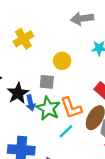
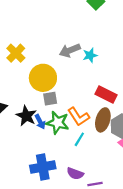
gray arrow: (82, 19) -> (70, 50), moved
yellow cross: (23, 39) -> (16, 53), moved
yellow circle: (62, 61) -> (43, 78), moved, size x1.6

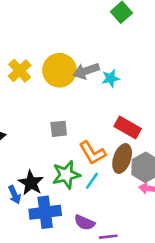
yellow circle: (43, 78) -> (59, 70), moved
black star: (26, 116) -> (31, 183), moved
blue arrow: (40, 122) -> (15, 195), moved
green star: (58, 123) -> (66, 175), moved, turned -30

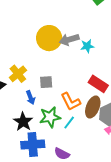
yellow cross: (20, 71) -> (18, 74), moved
blue arrow: (15, 195) -> (31, 98), moved

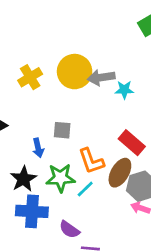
yellow cross: (18, 74) -> (30, 77), moved

